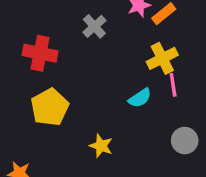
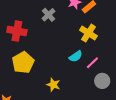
yellow cross: (162, 58) -> (88, 33), turned -30
pink line: (173, 85) -> (92, 63), moved, turned 56

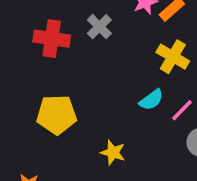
red cross: (17, 31) -> (52, 39), moved
yellow pentagon: (23, 63) -> (57, 115), turned 30

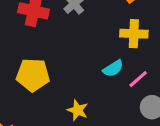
yellow cross: (173, 57) -> (134, 34), turned -32

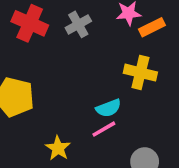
pink line: (138, 79) -> (104, 129), moved

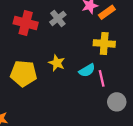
pink line: (104, 129) -> (102, 78), moved, turned -63
yellow star: (58, 148) -> (57, 63), moved

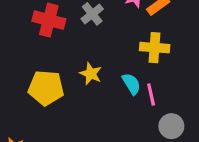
cyan semicircle: (87, 70) -> (131, 84), turned -91

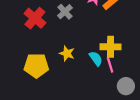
red cross: (49, 20) -> (35, 18), turned 30
yellow cross: (155, 48) -> (111, 47), moved

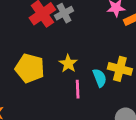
gray cross: (65, 12) -> (64, 13), moved
pink line: (110, 65) -> (78, 89), moved

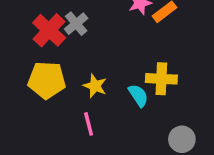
yellow pentagon: (30, 68) -> (47, 80), moved
pink line: (78, 89) -> (89, 124), moved

